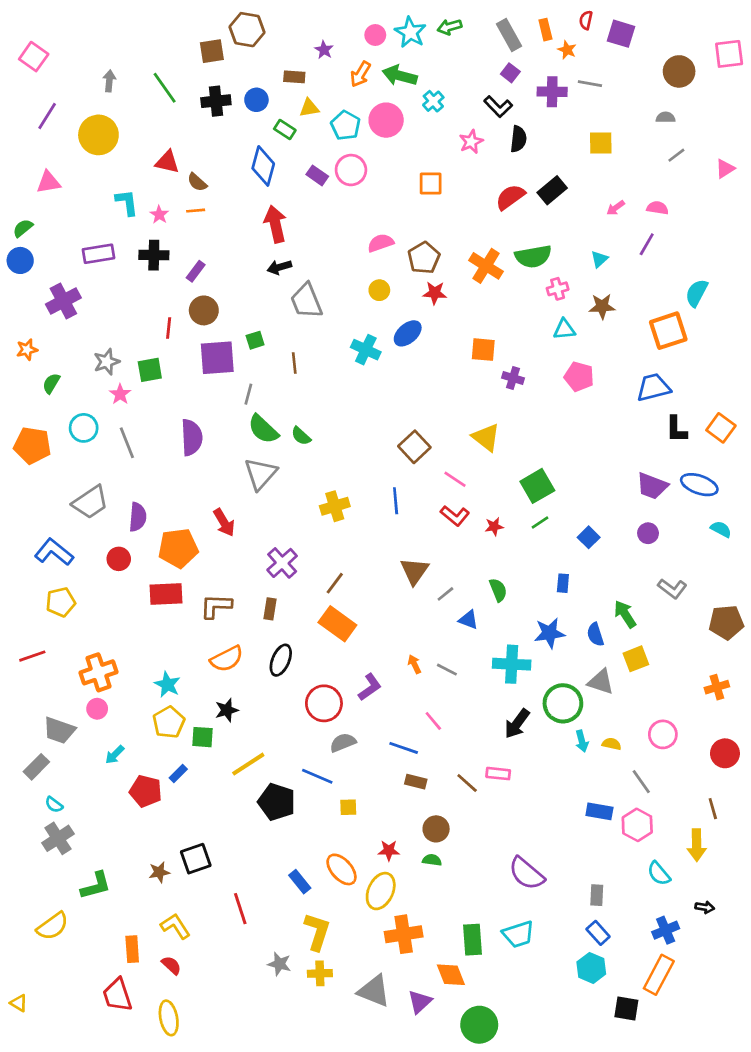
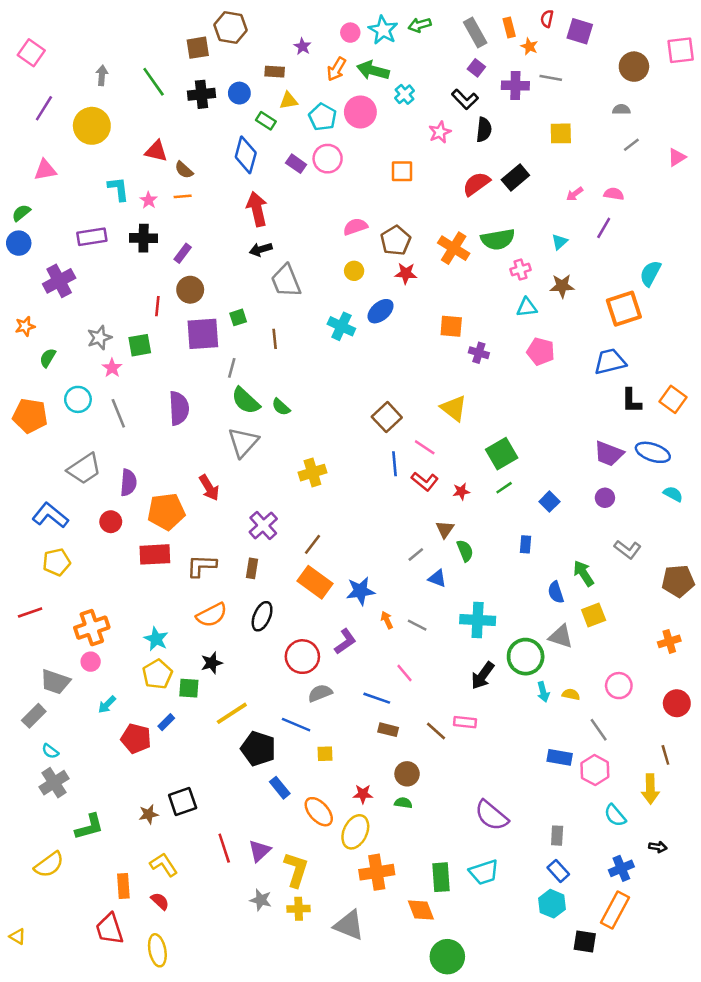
blue line: (396, 501) -> (394, 464), moved
brown triangle: (414, 571) -> (445, 529), moved, size x0.7
blue star: (549, 633) -> (360, 591), moved
blue rectangle: (300, 882) -> (280, 788), moved
purple triangle: (420, 1002) -> (260, 851), moved

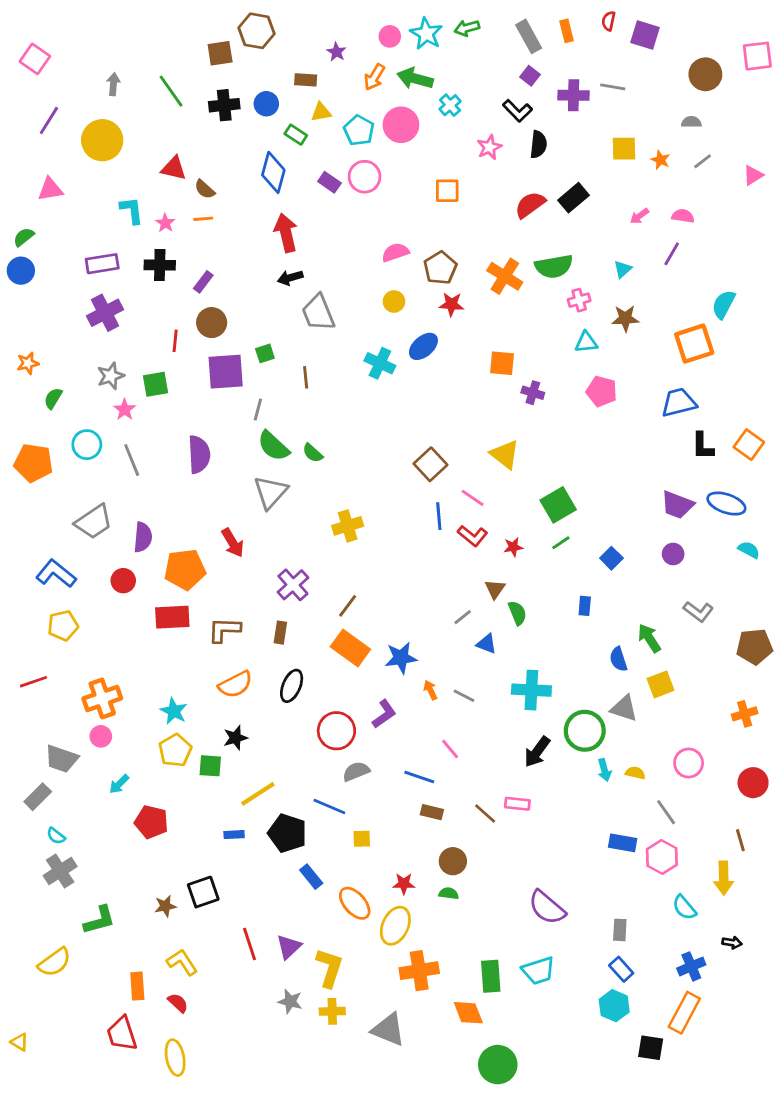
orange star: (529, 46) -> (660, 160), moved
purple cross: (59, 281) -> (105, 313), moved
blue rectangle: (166, 722) -> (234, 835), moved, turned 42

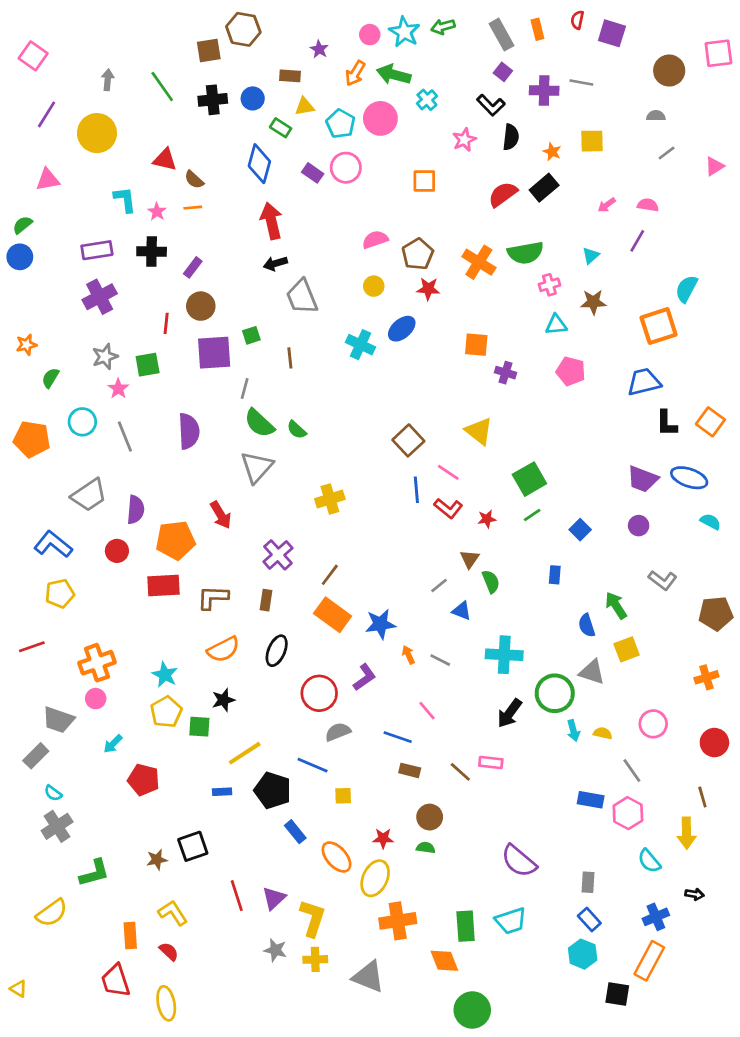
orange star: (660, 160) -> (552, 152), moved

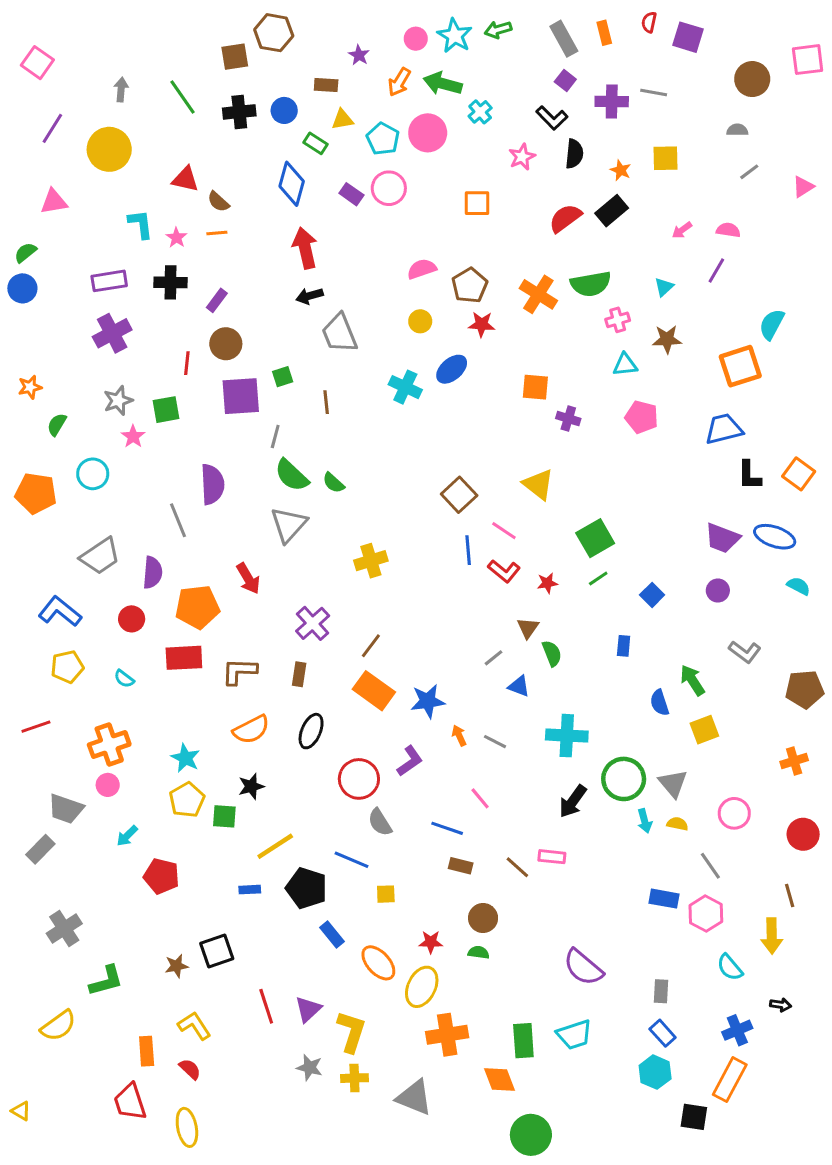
gray line: (125, 436) -> (178, 520), moved
gray triangle: (592, 672) -> (673, 783), moved, turned 32
gray semicircle: (338, 732) -> (380, 822), turned -100
cyan semicircle: (53, 793) -> (124, 679), moved

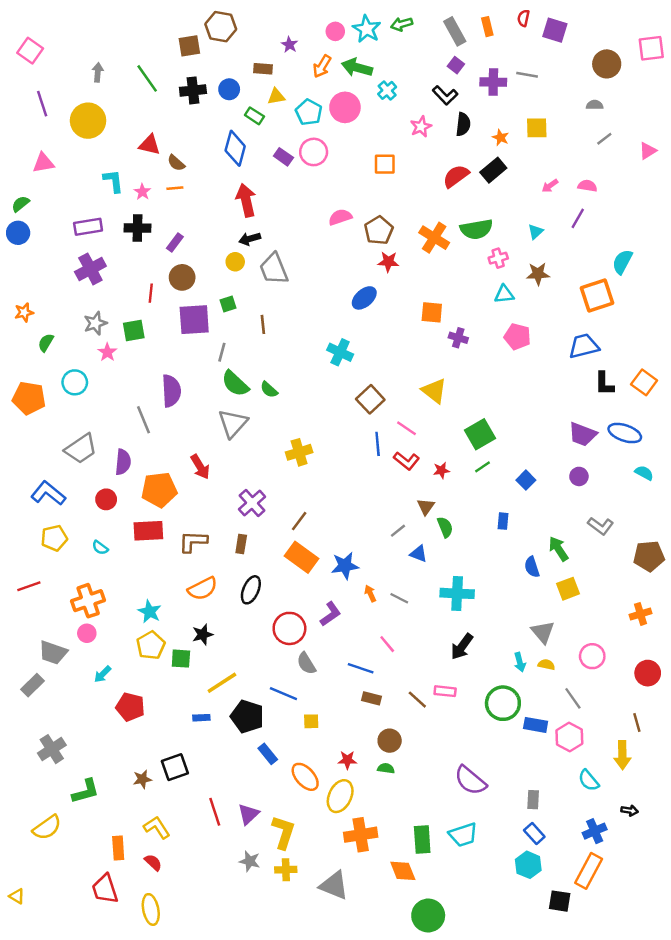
purple line: (52, 128) -> (42, 104), turned -50
yellow circle: (420, 321) -> (235, 262), moved
cyan cross: (405, 387) -> (340, 352), moved
green circle: (624, 779) -> (503, 703), moved

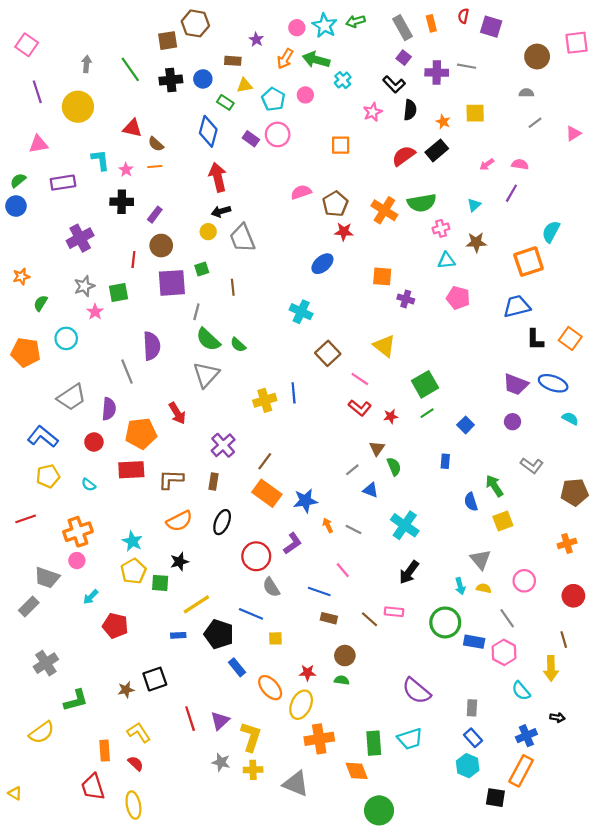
pink circle: (345, 107) -> (305, 95), size x0.6
purple rectangle: (88, 227) -> (63, 183), moved
blue line: (378, 444) -> (294, 393), moved
cyan cross: (457, 593) -> (405, 525), turned 32

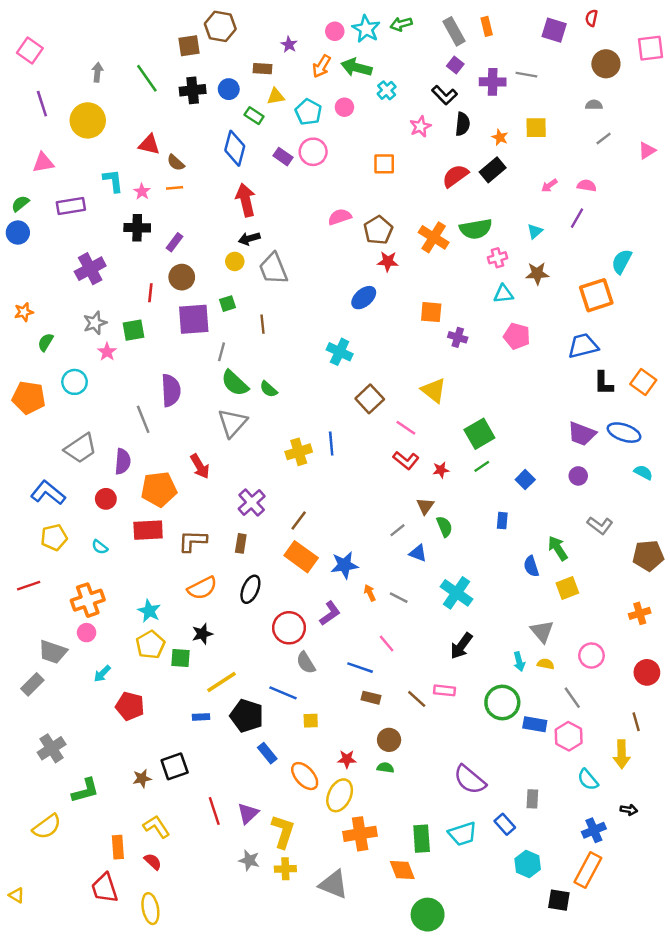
red semicircle: (463, 16) -> (591, 18), moved
blue rectangle: (473, 738) -> (505, 824), moved

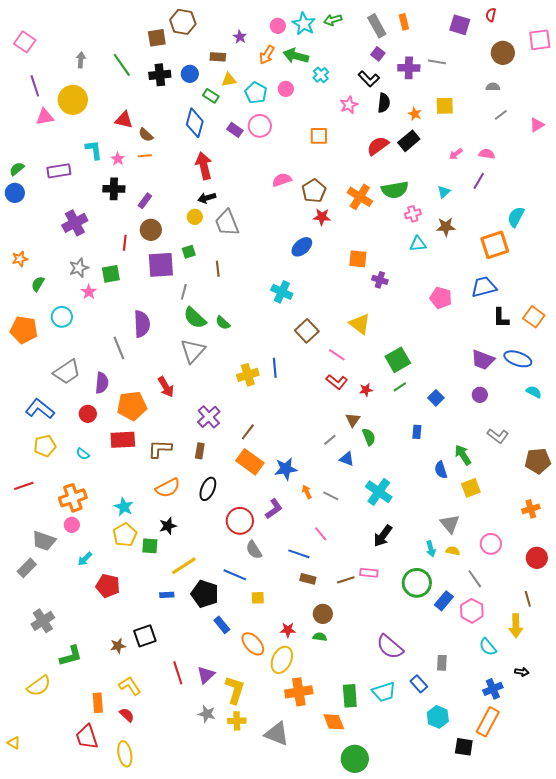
pink triangle: (43, 163) -> (45, 117), moved
pink pentagon: (517, 336) -> (441, 298), moved
brown line: (417, 699) -> (346, 580), turned -60
blue rectangle: (535, 724) -> (444, 601), turned -60

